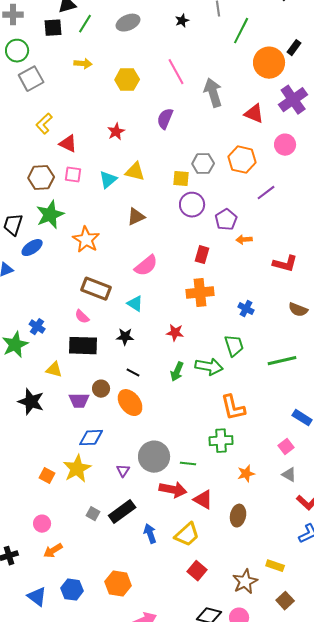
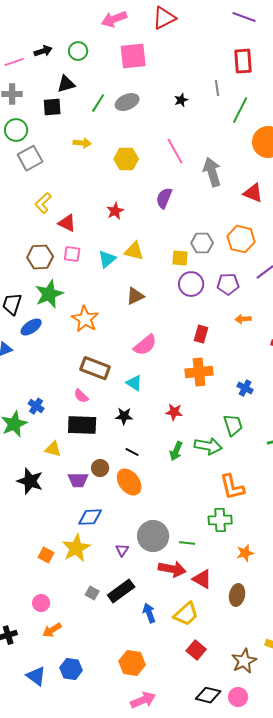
green line: (85, 24) -> (98, 103), moved
purple pentagon: (226, 220) -> (228, 284), moved, turned 30
orange hexagon: (118, 584) -> (132, 663), moved

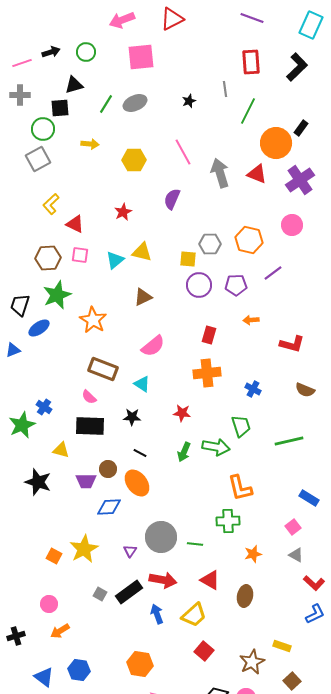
green circle: (16, 130) -> (43, 129), moved
red triangle: (253, 193) -> (257, 174), moved
blue diamond: (90, 517) -> (109, 507), moved
red arrow: (172, 569) -> (163, 580), moved

